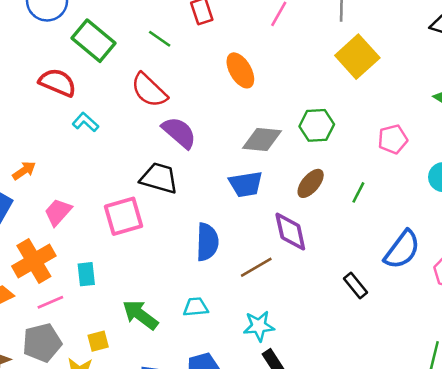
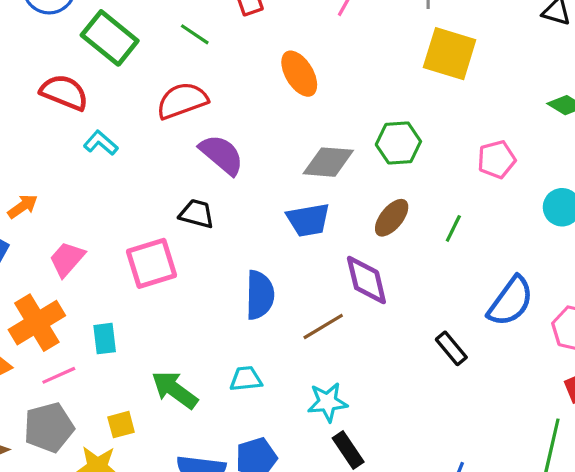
yellow square: (357, 57) -> (450, 54), turned -30
red semicircle: (149, 90) -> (182, 101), turned 117
black trapezoid: (159, 178) -> (197, 214), size x0.7

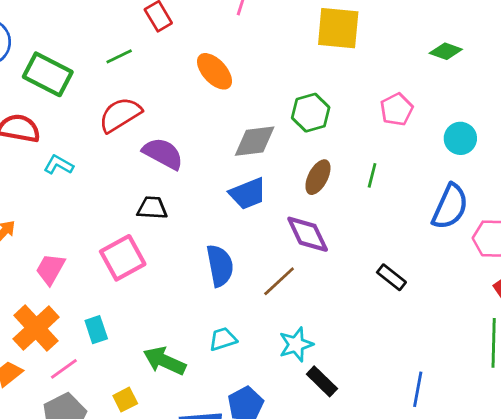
green line: (195, 34) -> (119, 56), turned -48
blue semicircle: (511, 301) -> (450, 207), moved

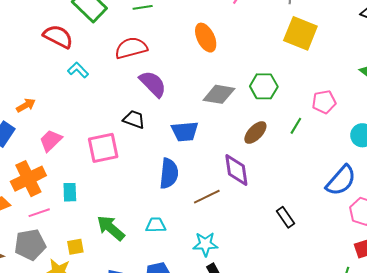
green line: (372, 175) -> (296, 126), moved
blue trapezoid: (248, 194) -> (185, 131), moved

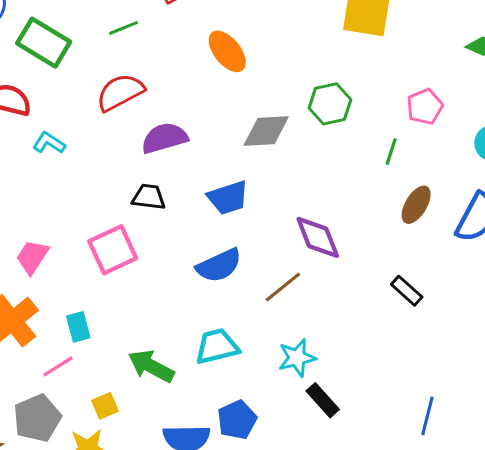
purple semicircle: (153, 84) -> (165, 138), turned -48
brown ellipse: (255, 133) -> (416, 205), moved
blue semicircle: (169, 173) -> (219, 265), turned 72
pink line: (39, 213) -> (58, 366), moved
cyan trapezoid: (156, 225) -> (217, 346), size x1.4

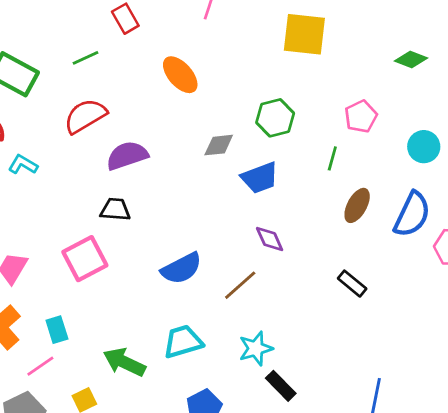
gray diamond: (266, 131) -> (219, 145), size x0.7
blue trapezoid: (228, 198) -> (260, 178), moved
purple diamond: (318, 237) -> (270, 239), size x0.7

